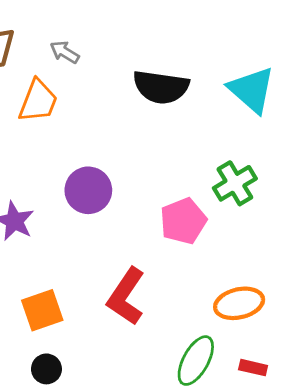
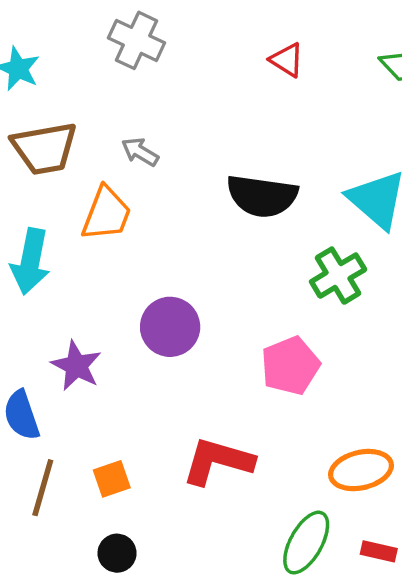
green cross: (235, 183) -> (338, 276), moved
red L-shape: (126, 296) -> (218, 461), turned 72
orange square: (42, 310) -> (112, 479), size x0.7

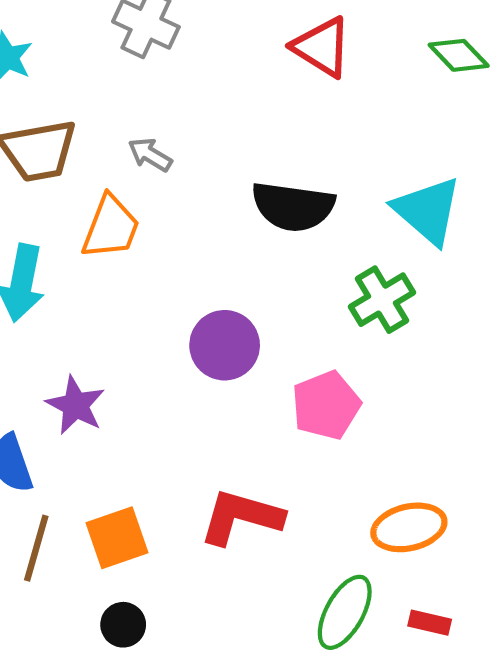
red triangle: (287, 60) -> (322, 47), size x1.5
purple circle: (170, 327) -> (225, 345), moved
orange square: (112, 479) -> (117, 538), size x1.4

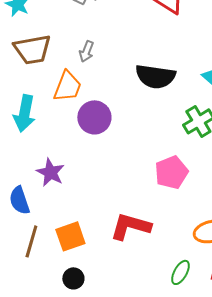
gray arrow: (150, 155) -> (86, 51), turned -100
purple circle: (225, 345) -> (94, 117), moved
green ellipse: (345, 612) -> (180, 272), size x0.7

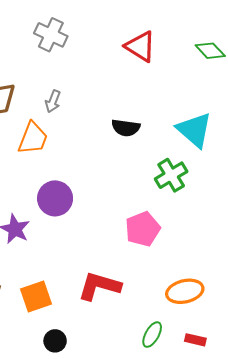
black semicircle: (155, 76) -> (126, 128), size x0.7
purple circle: (94, 117) -> (55, 198), moved
black circle: (73, 278) -> (55, 341), moved

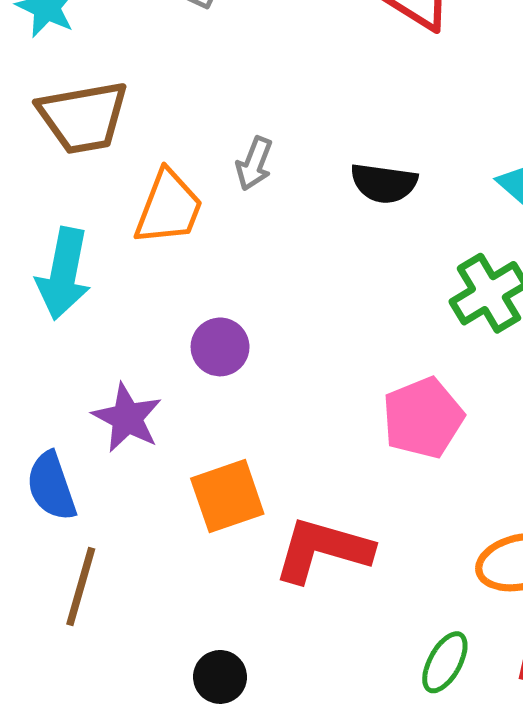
gray arrow: (53, 101) -> (254, 164), moved
purple circle: (55, 198) -> (220, 347), size x0.7
orange square: (36, 297) -> (227, 496), moved

